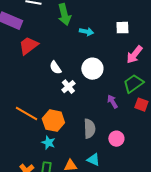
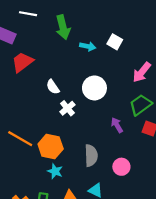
white square: (122, 28) -> (115, 42), moved, turned 32
cyan star: (48, 143) -> (55, 171), moved

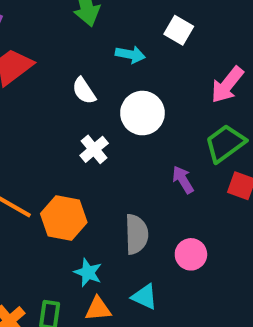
cyan arrow: (88, 46) -> (130, 54), moved
white semicircle: (53, 87) -> (84, 91), moved
cyan star: (55, 171) -> (88, 273), moved

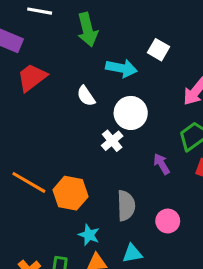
cyan arrow: (130, 54) -> (121, 68), size x1.4
white cross: (94, 149) -> (112, 141), moved
cyan triangle: (144, 297) -> (132, 253), turned -35

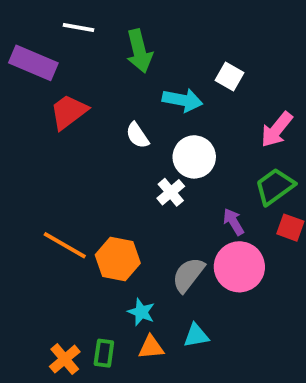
gray semicircle: (126, 206) -> (188, 275), turned -140
pink circle: (168, 221) -> (239, 267), moved, size x1.6

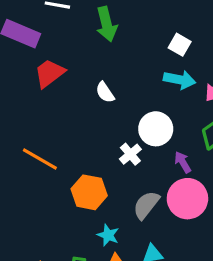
cyan arrow: (182, 100) -> (180, 80), moved
white circle: (194, 157) -> (156, 129), moved
white cross: (171, 192) -> (130, 154), moved
orange line: (65, 245) -> (40, 159), moved

